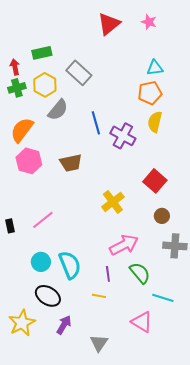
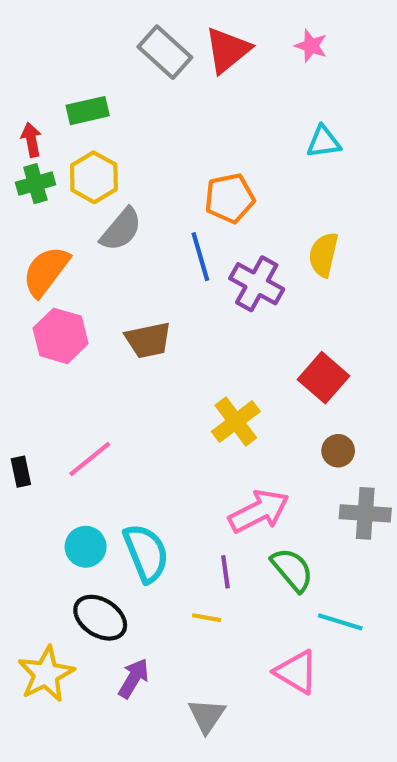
gray rectangle: (79, 73) -> (165, 52), moved
orange pentagon: (150, 93) -> (230, 198), moved

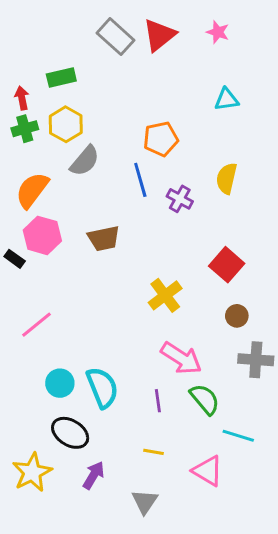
purple cross: (257, 284) -> (180, 199), size x0.7
pink line: (90, 459) -> (36, 325), moved
black rectangle: (21, 472) -> (15, 259), moved, turned -42
pink arrow: (259, 511) -> (181, 358), turned 60
yellow line: (207, 618) -> (153, 452), moved

